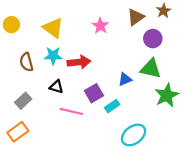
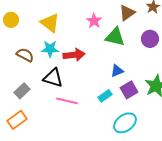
purple circle: (153, 39) -> (150, 39), moved
brown semicircle: (26, 62) -> (25, 55), turned 132
green triangle: (151, 69) -> (115, 37), moved
black triangle: (56, 87) -> (53, 78), size x1.5
purple square: (94, 93) -> (129, 90), moved

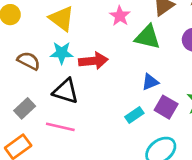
purple square: (129, 90) -> (166, 107), turned -30
pink line: (67, 101) -> (60, 127), moved

